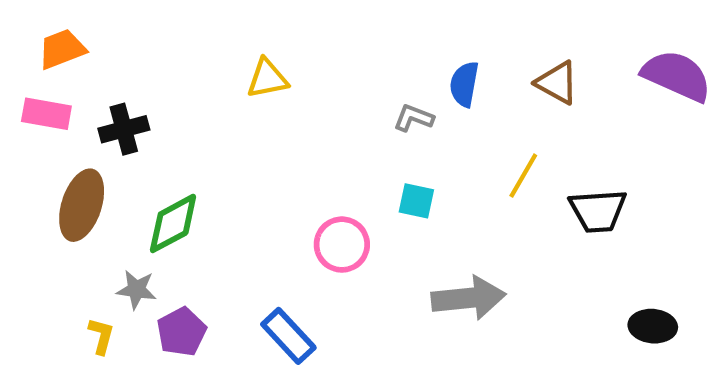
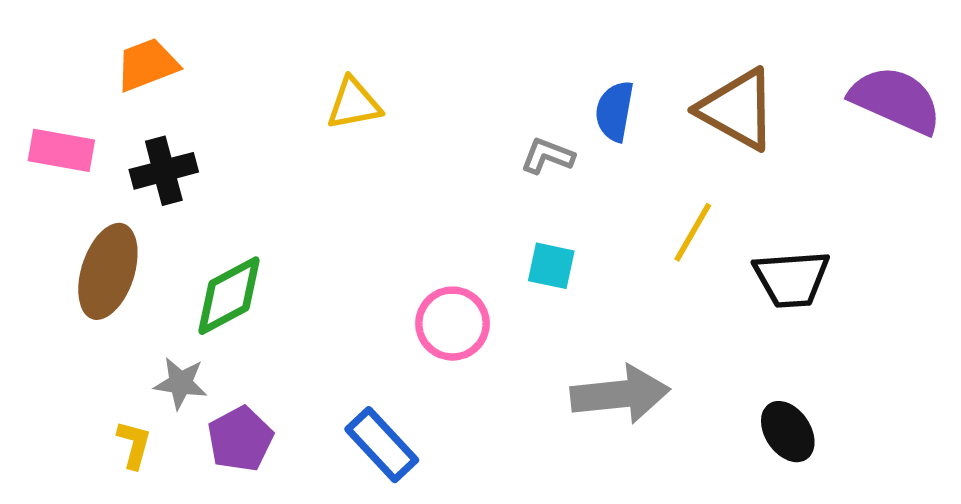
orange trapezoid: (62, 49) -> (147, 65), moved
brown triangle: (557, 83) -> (737, 109), size x1.4
black ellipse: (653, 326) -> (788, 432), moved, turned 51

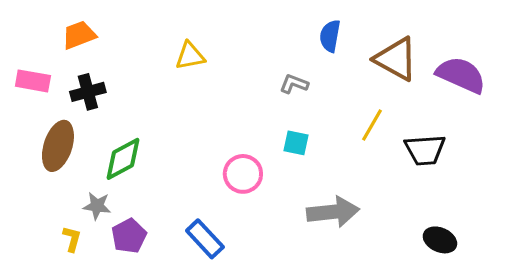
purple semicircle: (896, 100) -> (461, 75), moved
blue semicircle: (615, 111) -> (330, 36), moved
black ellipse: (788, 432) -> (440, 240), moved, turned -32

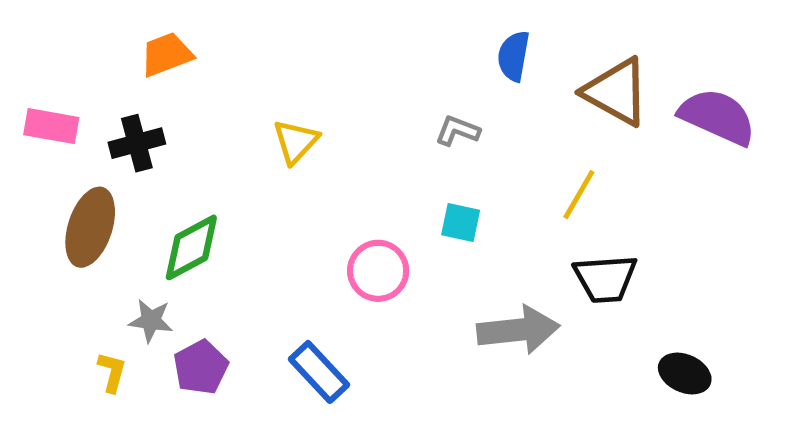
orange trapezoid: (79, 35) -> (166, 54), moved
yellow triangle: (190, 56) -> (296, 142), moved, turned -36
black trapezoid: (425, 150) -> (605, 279), moved

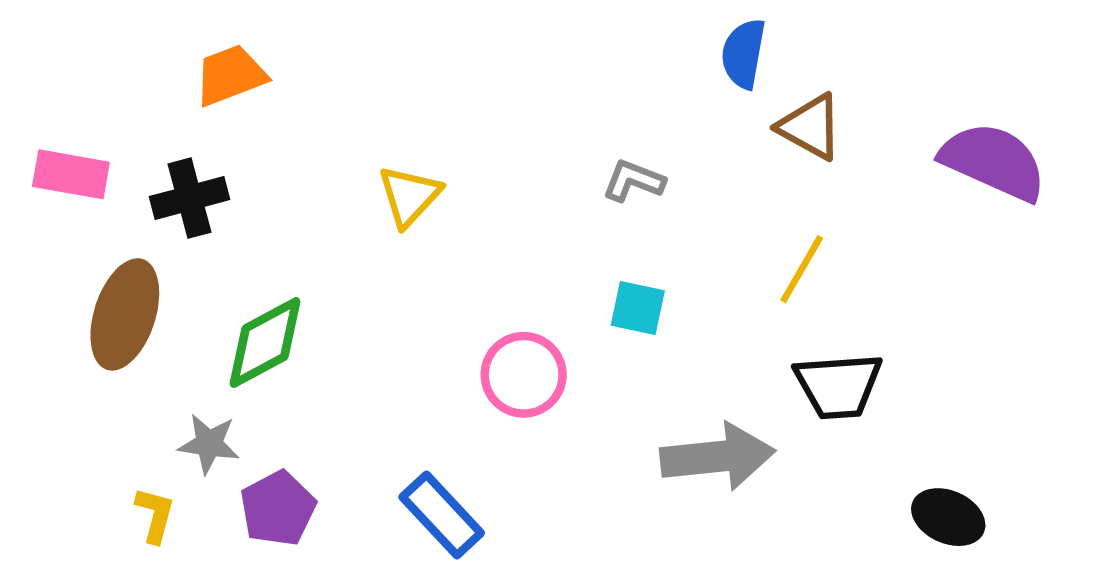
blue semicircle: (514, 56) -> (743, 54), moved
brown triangle: (616, 92) -> (810, 127), moved, size x0.7

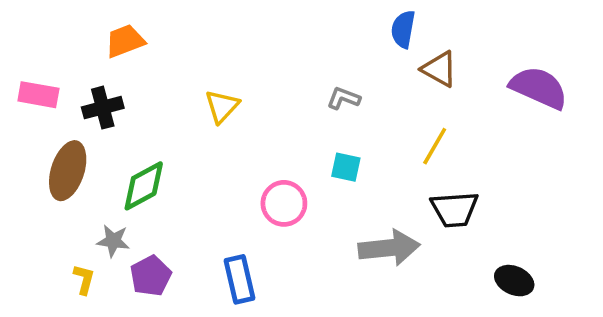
blue rectangle: (442, 515) -> (240, 279), turned 30

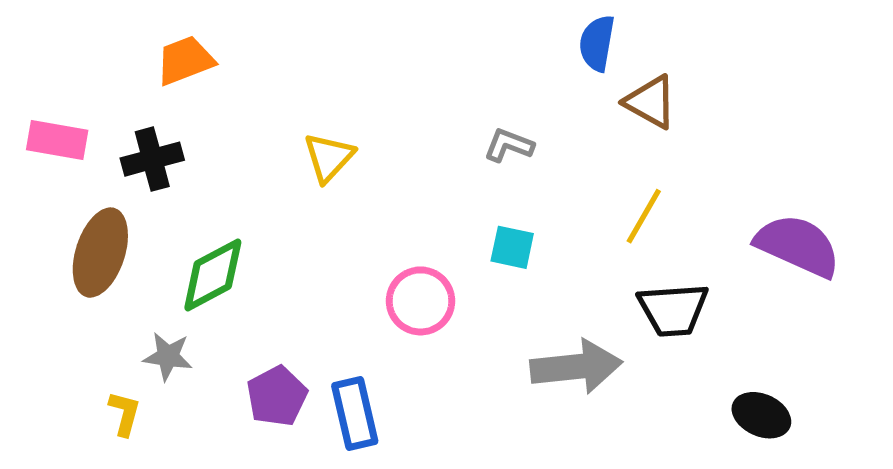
purple semicircle: (539, 88) -> (798, 246), moved
purple pentagon: (151, 276) -> (277, 396), moved

